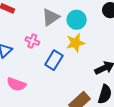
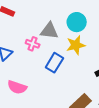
gray triangle: (51, 17) -> (49, 31), moved, turned 42

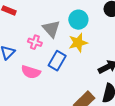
gray triangle: (49, 31) -> (51, 29), turned 42
pink semicircle: (17, 87) -> (31, 72), moved

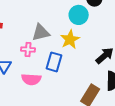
cyan circle: (78, 20) -> (79, 15), moved
gray triangle: (51, 29) -> (41, 33), turned -48

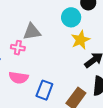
yellow star: (70, 39) -> (80, 40), moved
blue rectangle: (54, 62) -> (44, 90), moved

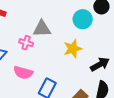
yellow star: (80, 40) -> (73, 49), moved

